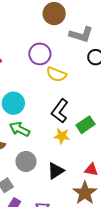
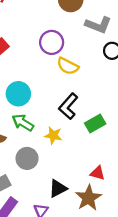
yellow star: (62, 136) -> (53, 135), moved
black triangle: (56, 171) -> (58, 188), moved

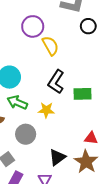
yellow semicircle: (68, 66) -> (50, 46), turned -138
green rectangle: (95, 124) -> (82, 94), turned 36

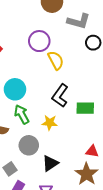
green arrow: (17, 102) -> (22, 114), turned 36
black triangle: (57, 157) -> (50, 163), moved

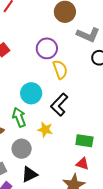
cyan circle: (15, 89) -> (31, 93), moved
green rectangle: (85, 108) -> (84, 141), moved
black triangle: (50, 163) -> (29, 174), moved

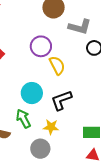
black L-shape: (59, 105) -> (61, 100), turned 35
gray circle: (22, 149) -> (40, 149), moved

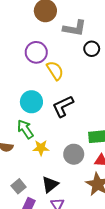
yellow star: (51, 127) -> (41, 148), moved
gray circle: (40, 149) -> (74, 154), moved

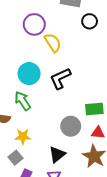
yellow star: (41, 148) -> (23, 137), moved
black triangle: (50, 184) -> (57, 155), moved

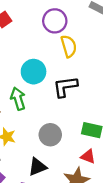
gray circle: (71, 126) -> (50, 135), moved

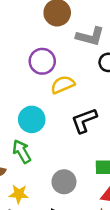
yellow semicircle: (69, 46) -> (63, 85), turned -85
black L-shape: (65, 87) -> (84, 120), moved

